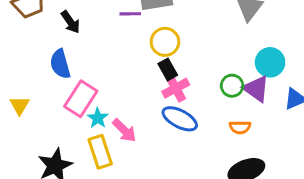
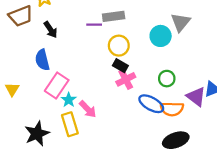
cyan circle: (270, 62) -> (161, 36), moved
black rectangle: (168, 69) -> (120, 66), turned -32
purple triangle: (256, 89) -> (196, 97), moved
blue ellipse: (180, 119) -> (151, 104), moved
orange semicircle: (240, 127) -> (172, 109), size x1.5

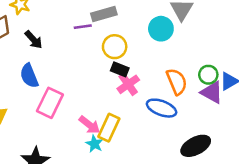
green circle: (167, 79) -> (208, 75), moved
cyan star: (69, 100) -> (94, 144), moved
orange semicircle: (172, 109) -> (177, 82), moved, turned -105
yellow rectangle: (70, 124) -> (109, 128), moved, turned 50

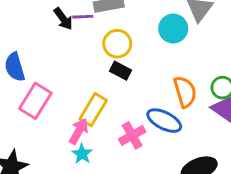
black arrow: (34, 40) -> (63, 19), moved
pink cross: (128, 84) -> (132, 135), moved
pink arrow: (90, 125) -> (79, 131), turned -105
yellow rectangle: (109, 128) -> (93, 110), moved

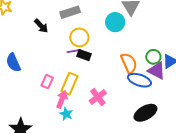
purple line: (83, 17) -> (74, 51), moved
pink rectangle: (35, 101) -> (47, 82), moved, size x0.6
blue ellipse: (164, 121) -> (139, 80), moved

